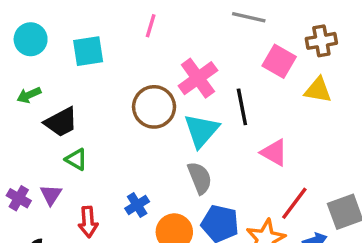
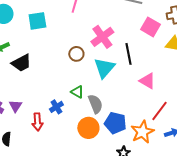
brown circle: (154, 107) -> (76, 54), size x0.6
green triangle: (76, 159) -> (77, 92), moved
gray semicircle: (200, 178) -> (95, 104), moved
blue cross: (137, 205) -> (56, 107), moved

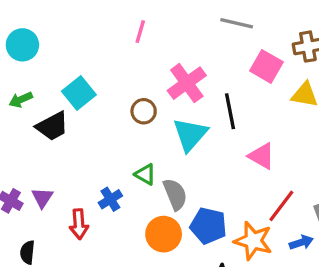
cyan square: (37, 21) -> (79, 93), moved, turned -30
orange star: (142, 132) -> (253, 241), turned -30

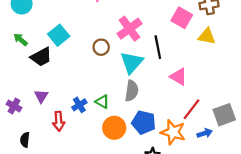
green arrow: (21, 100) -> (21, 40), turned 64
green triangle: (145, 174) -> (102, 102), moved
gray semicircle: (175, 194) -> (132, 91), moved, turned 30
purple triangle: (42, 198) -> (41, 96), moved

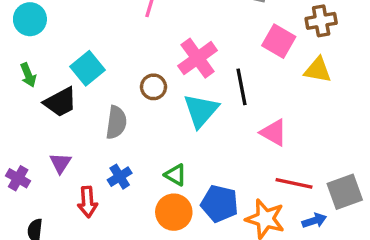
green arrow: (21, 40) -> (28, 75), turned -152
gray semicircle: (132, 91) -> (116, 122), moved
green triangle: (102, 102) -> (176, 175), moved
red line: (192, 109) -> (294, 183), turned 65

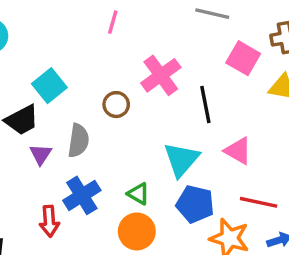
cyan triangle: (201, 111) -> (181, 159), moved
purple triangle: (60, 163) -> (41, 154), moved
blue cross: (120, 177) -> (82, 195), size x1.5
blue pentagon: (220, 204) -> (195, 204), moved

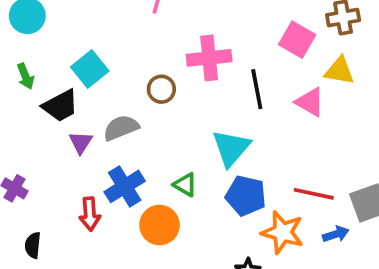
pink cross: (161, 75) -> (209, 58), turned 30
gray semicircle: (78, 141) -> (121, 128), turned -120
pink triangle: (238, 151) -> (310, 102), moved
orange circle: (137, 231) -> (160, 225), moved

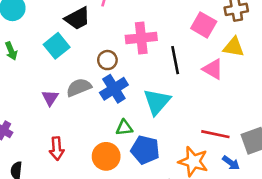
black trapezoid: (60, 106) -> (78, 18), moved
green triangle: (185, 185) -> (124, 128), turned -36
blue cross: (125, 186) -> (114, 89), moved
blue pentagon: (246, 196) -> (145, 150), moved
blue arrow: (336, 234) -> (231, 163), turned 54

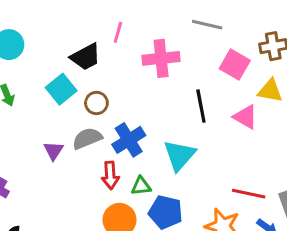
pink cross: (141, 38) -> (161, 58), moved
brown circle: (107, 60) -> (96, 103), moved
red arrow: (57, 149) -> (110, 175), moved

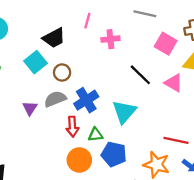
pink line: (118, 32) -> (87, 21), moved
pink cross: (161, 58) -> (110, 39), size x0.7
black line: (201, 106) -> (140, 75), turned -35

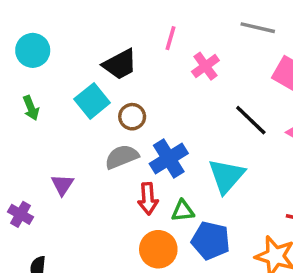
pink cross: (110, 39) -> (205, 66), turned -30
purple triangle: (30, 108) -> (62, 185), moved

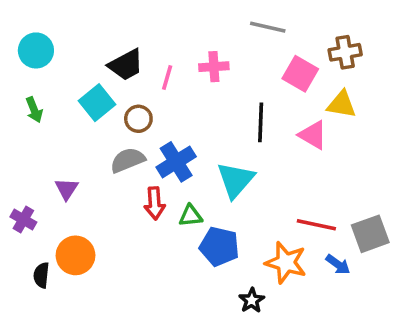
pink line: (171, 38) -> (167, 77), moved
pink cross: (205, 66) -> (214, 67), turned 32
black line: (251, 120) -> (261, 122), turned 48
orange circle: (158, 249) -> (75, 255), moved

